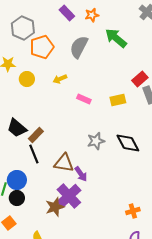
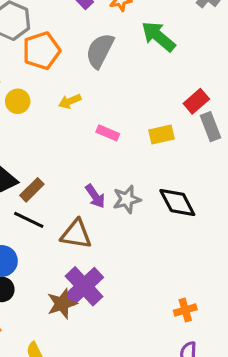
black line: (34, 154) -> (29, 220), turned -42
purple arrow: (81, 174) -> (95, 196), moved

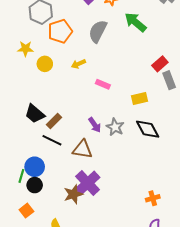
yellow rectangle: (162, 134) -> (140, 99), moved
gray star: (127, 199) -> (115, 127), turned -30

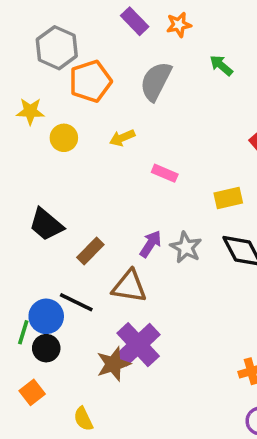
green arrow: (135, 22) -> (221, 65), size x0.6
brown rectangle: (54, 121) -> (90, 251), moved
purple arrow: (95, 125) -> (150, 244), turned -112
black line: (52, 140) -> (76, 302), moved

